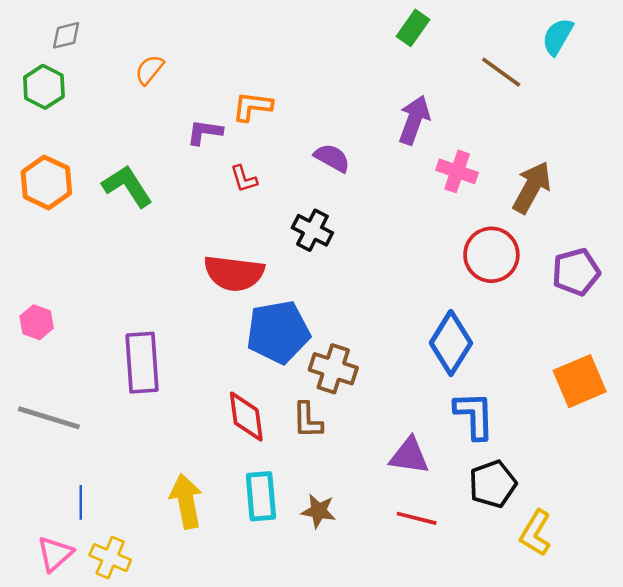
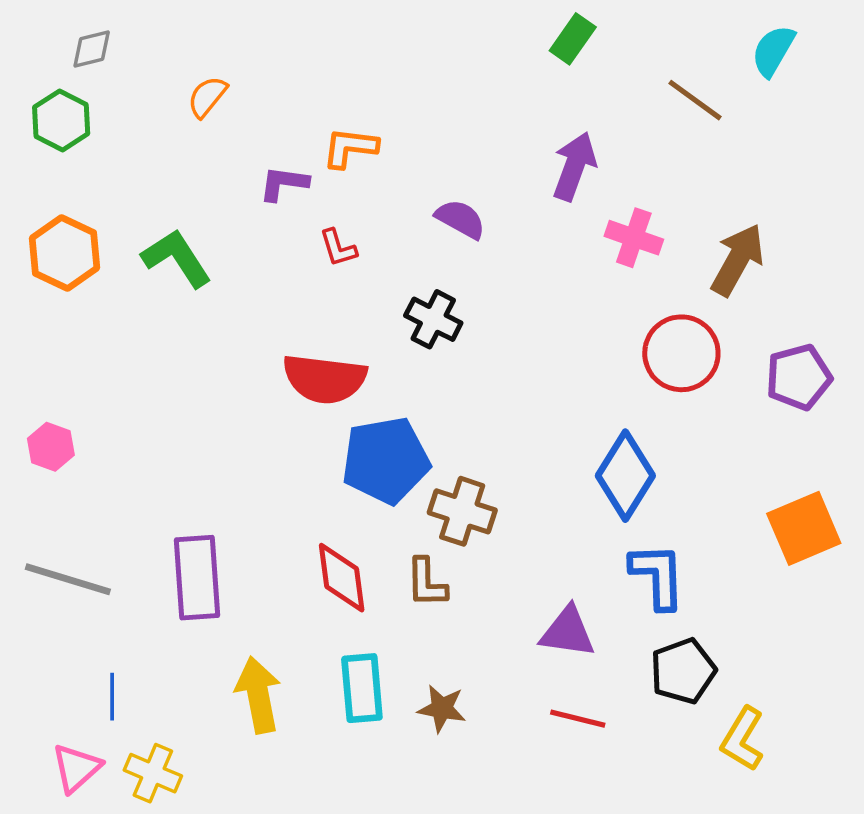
purple rectangle: (142, 363) -> (197, 578), moved

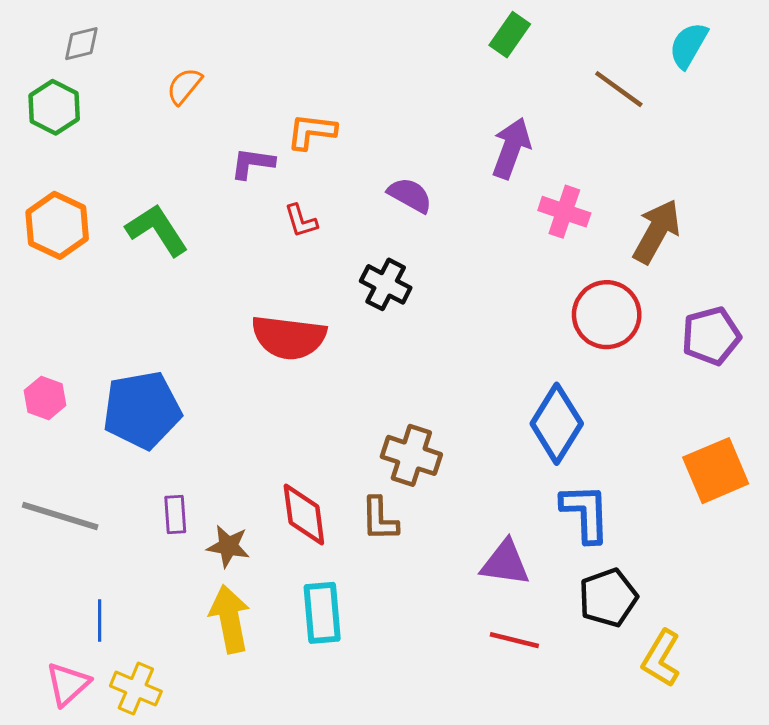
blue pentagon: (386, 460) -> (142, 410), moved
purple rectangle: (197, 578) -> (175, 514), size x0.5
brown star: (442, 708) -> (228, 546), moved

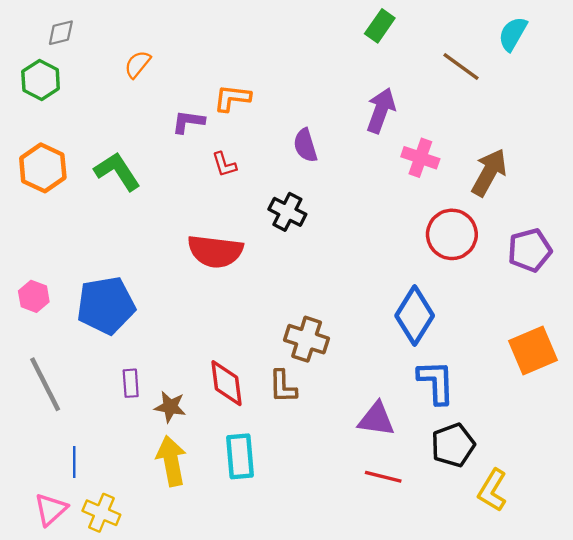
purple semicircle: (410, 195) -> (305, 145), turned -136
gray line: (60, 516) -> (45, 384), turned 46

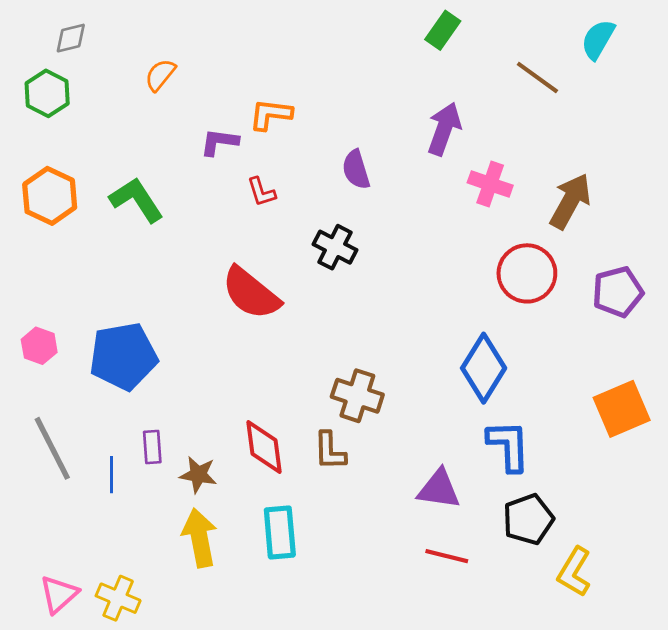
red semicircle: (215, 251) -> (251, 293), turned 32
blue line: (74, 462) -> (111, 475), moved

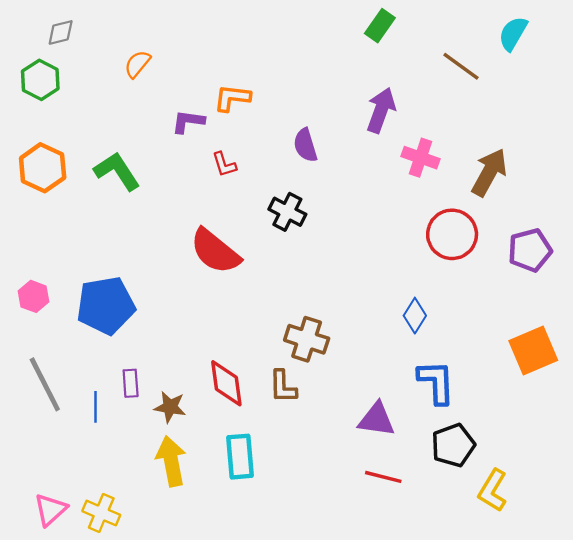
blue diamond: (484, 368) -> (415, 316), size x0.6

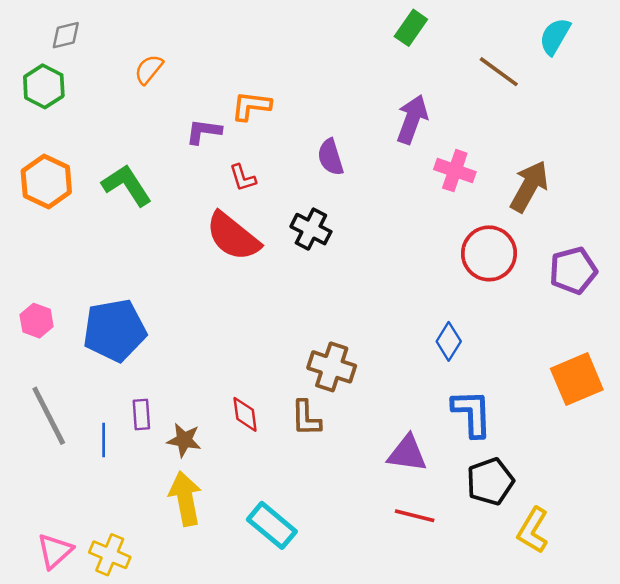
red semicircle: (215, 251) -> (233, 236), moved
red diamond: (226, 383) -> (245, 414), size x0.7
cyan rectangle: (240, 457) -> (272, 525), moved, turned -45

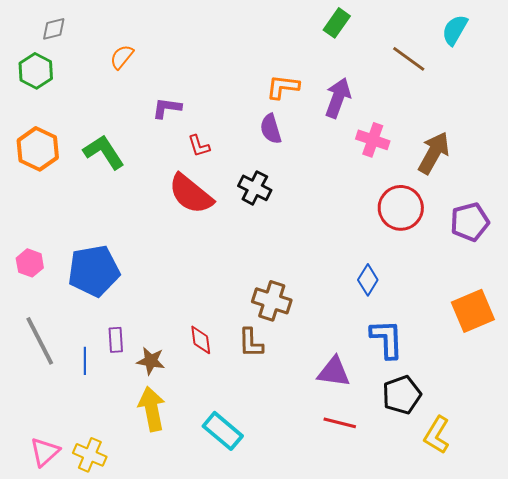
orange L-shape: (251, 106) -> (283, 87), moved

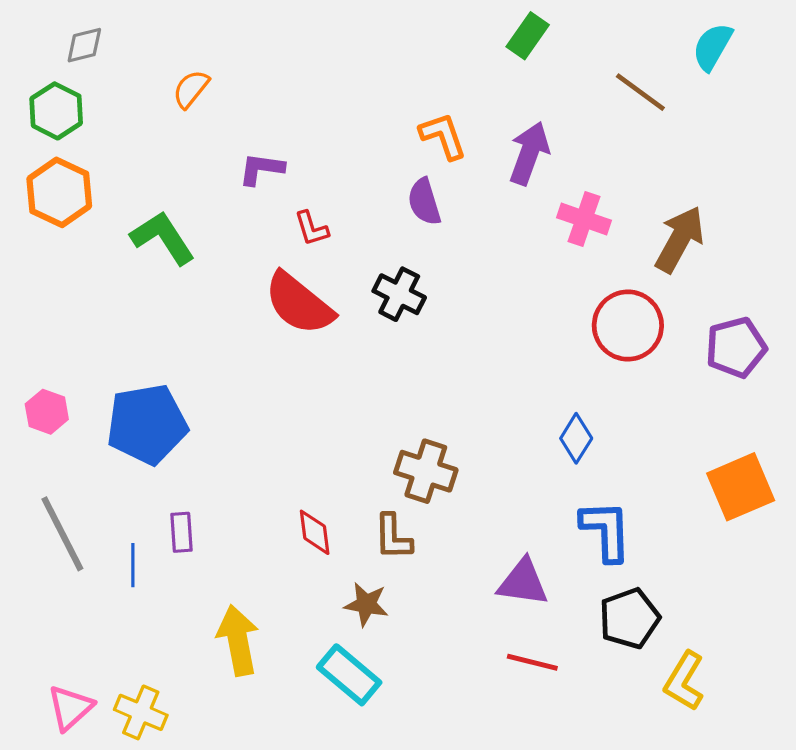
orange L-shape: (283, 87) -> (443, 136), turned 64
orange hexagon: (38, 149) -> (59, 192), moved
brown star: (151, 361) -> (366, 604), moved

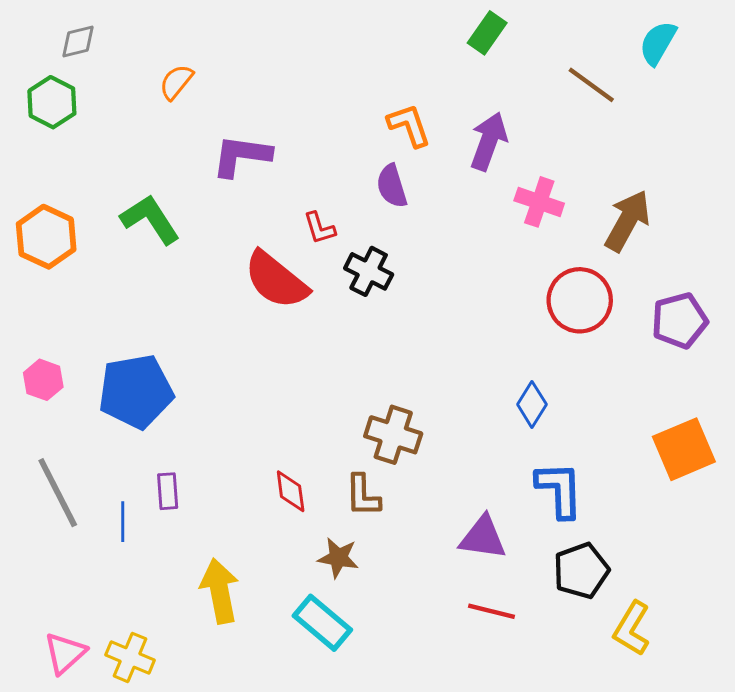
purple L-shape: (261, 169) -> (241, 156), size x1.4
orange hexagon: (59, 192) -> (46, 237), moved
red L-shape: (311, 228) -> (319, 228), moved

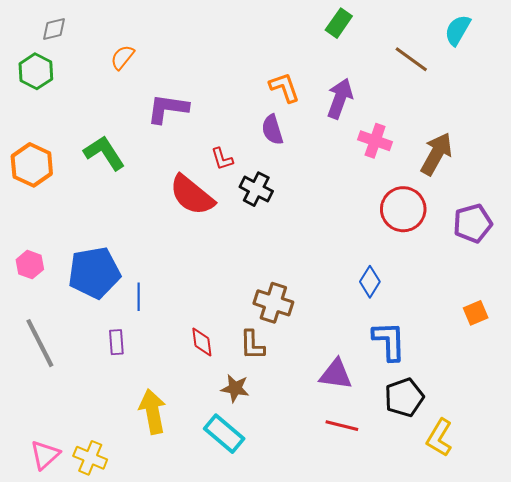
orange square: (684, 449) -> (476, 313), size x0.6
blue line: (123, 522) -> (139, 297), moved

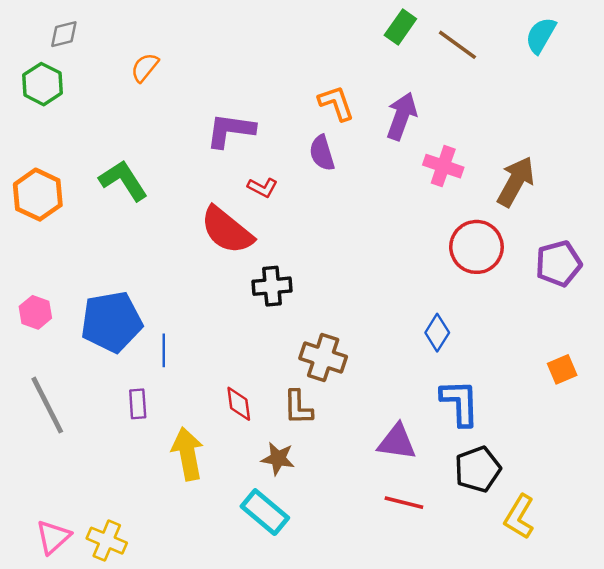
brown line: (411, 59) -> (457, 45), moved
purple L-shape: (168, 109) -> (230, 130), moved
red L-shape: (222, 159) -> (262, 187), turned -45
black cross: (256, 189) -> (272, 286), moved, turned -32
yellow arrow: (153, 411) -> (188, 454), moved

